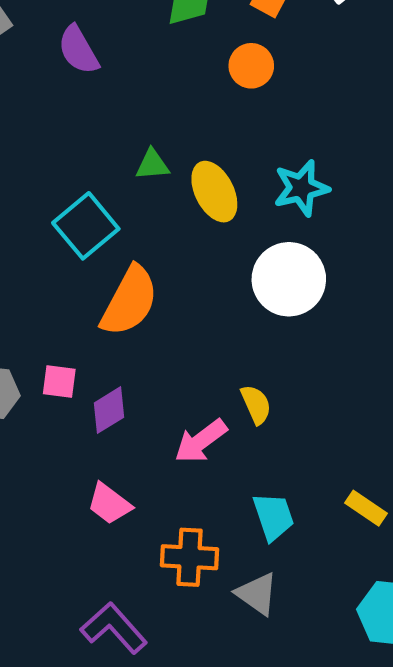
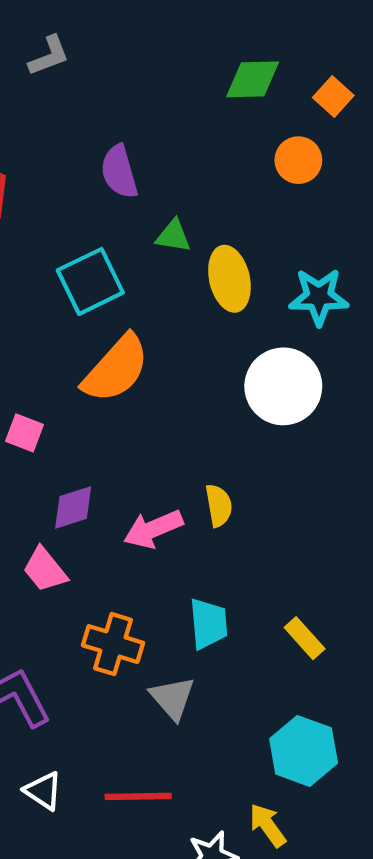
purple semicircle: (78, 50) -> (119, 172), moved
purple diamond: (109, 410) -> (73, 507), moved

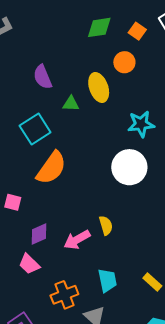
yellow ellipse: (229, 279) -> (99, 87), moved
orange cross: (113, 644) -> (64, 295), turned -32

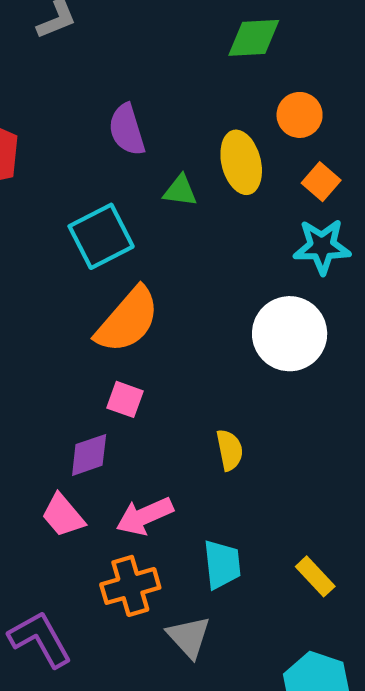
orange square: (137, 31) -> (321, 182), moved
pink square: (13, 202) -> (125, 399), moved
pink arrow: (77, 240) -> (145, 516), moved

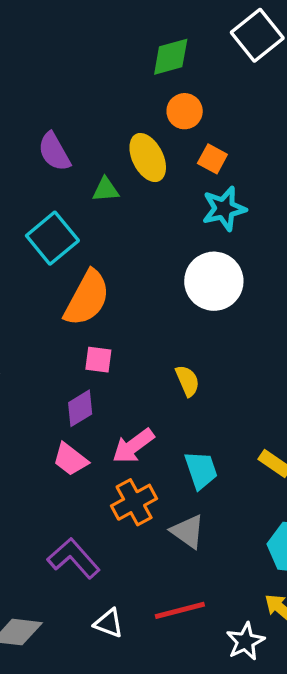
green diamond: (254, 38) -> (171, 57), moved

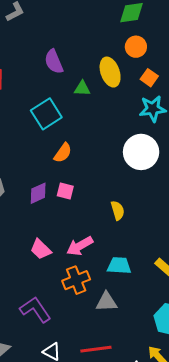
orange semicircle: (87, 298) -> (63, 153), size x0.6
purple diamond: (80, 408) -> (38, 193), moved
cyan trapezoid: (201, 470) -> (119, 266), turned -75
gray triangle: (188, 531) -> (106, 302), turned -45

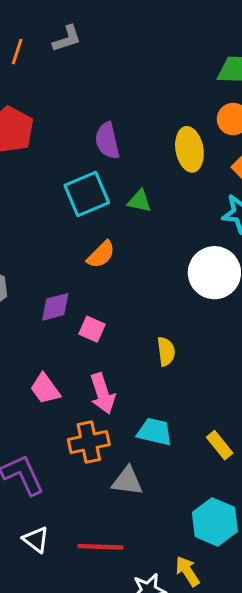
purple semicircle: (54, 62) -> (107, 141), moved
green triangle: (82, 88) -> (139, 201), moved
pink square: (65, 191) -> (92, 329), moved
pink arrow: (80, 246) -> (103, 394), turned -88

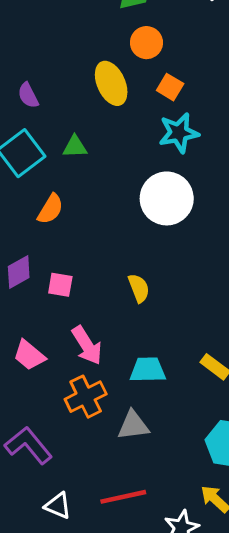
purple semicircle: (107, 141) -> (28, 95), size x0.7

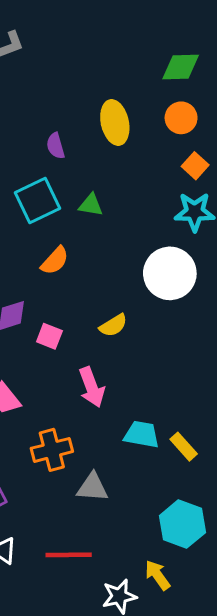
yellow ellipse: (111, 83) -> (115, 122), moved
yellow semicircle: (139, 288) -> (113, 325), moved, turned 68
pink arrow: (87, 345) -> (92, 387), moved
cyan trapezoid: (148, 370) -> (142, 434), moved

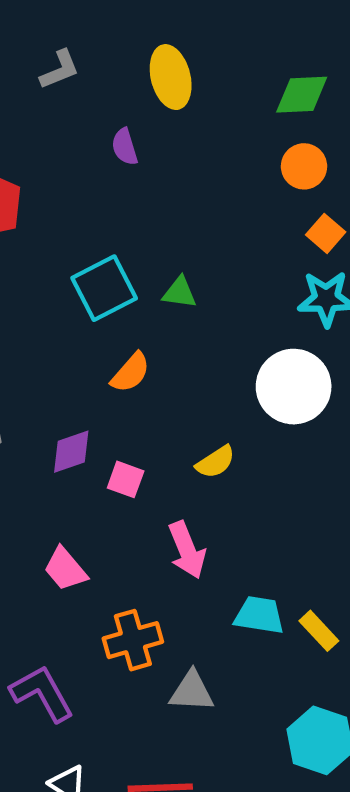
yellow ellipse: (115, 122) -> (171, 77), moved
purple semicircle: (56, 146) -> (125, 147), moved

